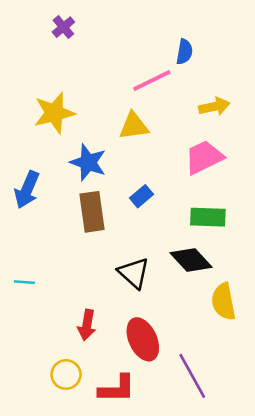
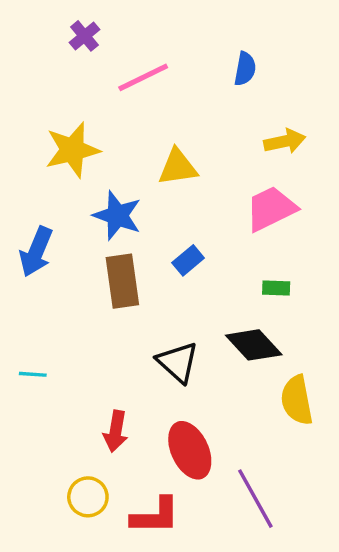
pink line: (152, 80) -> (143, 77), moved
green rectangle: (208, 217) -> (276, 288), size x0.6

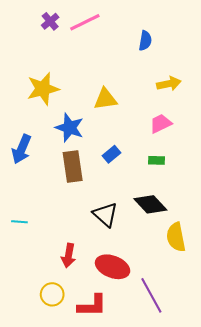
pink line: (143, 77) -> (85, 22), moved
pink trapezoid: (271, 209) -> (161, 124), size x0.7
green rectangle: (276, 288) -> (157, 160), moved
red ellipse: (190, 450) -> (113, 267), turned -44

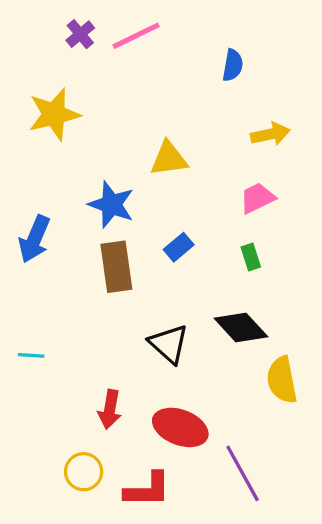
yellow star: (43, 89) -> (54, 114), moved
green rectangle: (157, 160) -> (251, 257), turned 70

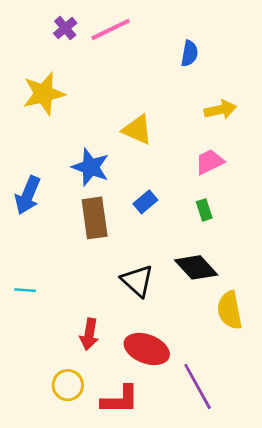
yellow triangle: (169, 159) -> (137, 130), turned 32

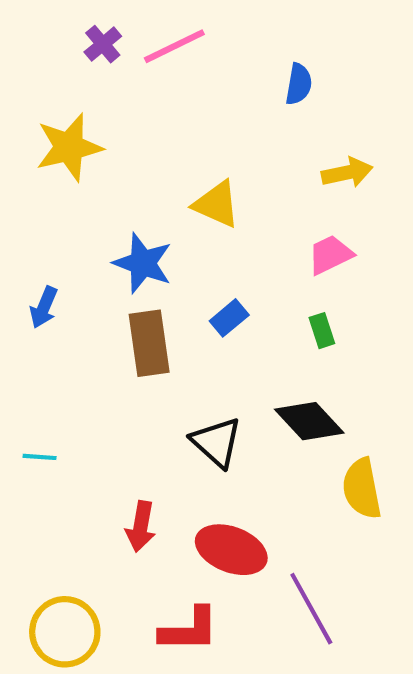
blue arrow: (28, 195) -> (44, 307), size x0.7
yellow circle: (68, 385) -> (65, 632), moved, size x1.4

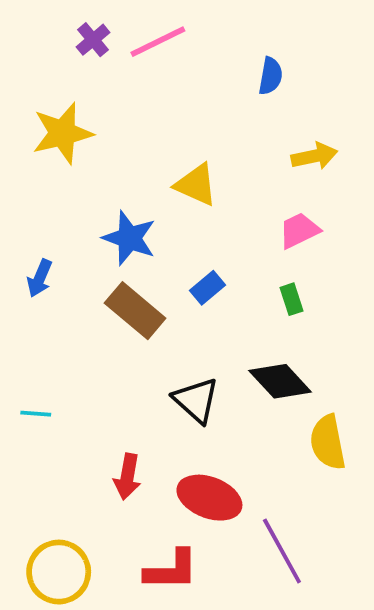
brown rectangle: (149, 343) -> (135, 311), turned -42

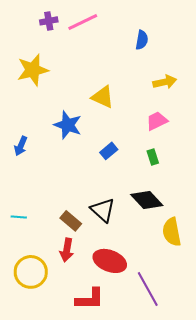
purple cross: (93, 40) -> (49, 21), turned 30
brown rectangle: (135, 311) -> (71, 221), moved, size x0.7
yellow circle: (59, 572) -> (31, 272), moved

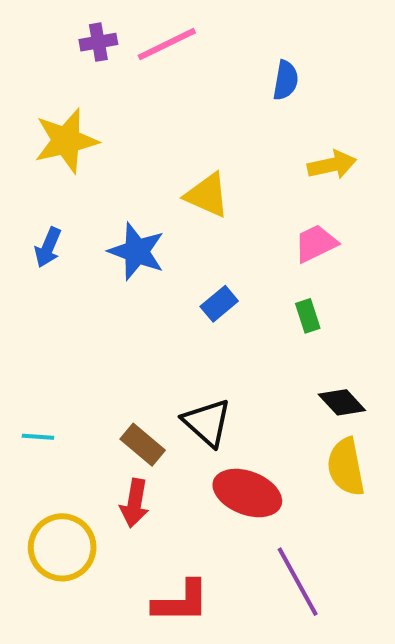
blue arrow: (21, 146) -> (48, 247), moved
black diamond: (147, 200) -> (342, 402), moved, size x0.7
red ellipse: (110, 261) -> (247, 493), moved

